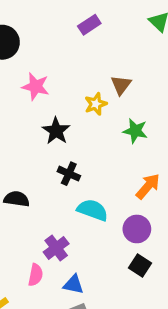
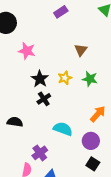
yellow star: (96, 104) -> (65, 78), moved
black cross: (69, 174) -> (44, 99), moved, turned 32

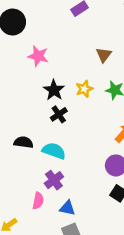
cyan semicircle: (63, 129) -> (54, 151), moved

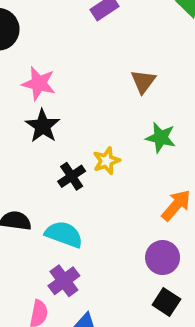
yellow star: (84, 89) -> (106, 161), moved
black star: (54, 90) -> (43, 126), moved

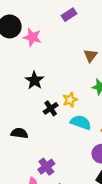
pink star: (39, 83) -> (32, 37), moved
cyan semicircle: (64, 234) -> (81, 122), moved

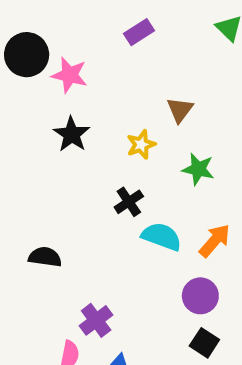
black star: (34, 80) -> (72, 134), moved
yellow star: (70, 100) -> (141, 145), moved
black cross: (51, 108) -> (129, 202), moved

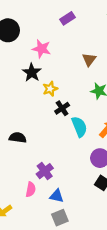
pink star: (70, 75) -> (41, 49), moved
yellow star: (141, 145) -> (50, 89), moved
cyan semicircle: (161, 237) -> (79, 127), turned 48

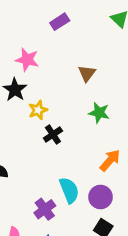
cyan semicircle: (79, 127) -> (69, 190), moved
purple cross: (45, 171) -> (45, 209), moved

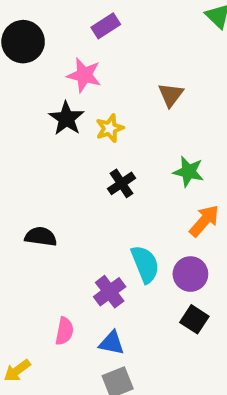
purple rectangle: (60, 22) -> (106, 26), moved
yellow star: (38, 110) -> (110, 128), moved
green star: (99, 113) -> (188, 172), moved

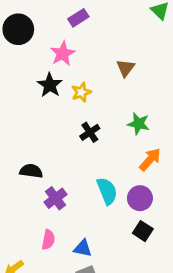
pink star: (84, 75) -> (63, 54), turned 30
purple cross: (110, 292) -> (55, 198), moved

